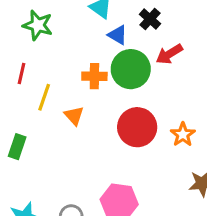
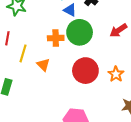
red arrow: (169, 54) -> (118, 30), moved

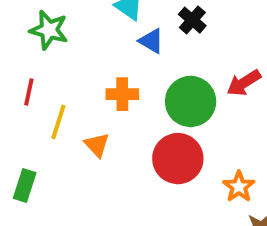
green circle: (80, 32) -> (191, 101), moved
orange star: (116, 74) -> (239, 187), moved

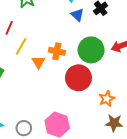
orange cross: (122, 94) -> (57, 51), moved

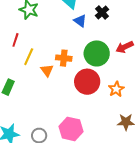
orange star: (107, 99) -> (116, 89), moved

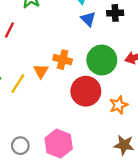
black cross: (102, 12) -> (115, 13), turned 32
yellow line: (29, 57) -> (18, 83), moved

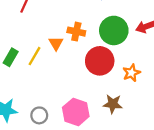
brown star: (124, 145) -> (113, 104), moved

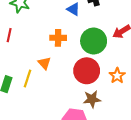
orange cross: (76, 32) -> (58, 38), moved
brown star: (113, 104) -> (92, 99), moved

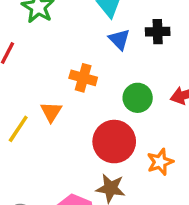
green circle: (94, 41) -> (138, 98), size x0.7

